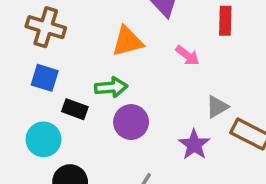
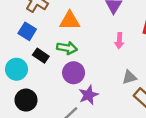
orange triangle: (127, 41) -> (70, 21), moved
pink arrow: (187, 55) -> (119, 41), turned 42
purple star: (194, 145) -> (89, 95), moved

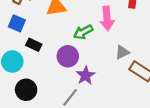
pink arrow: (119, 41) -> (107, 18), size x1.5
green arrow: (67, 48) -> (83, 32), moved, turned 150

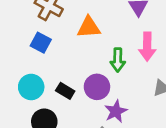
green arrow: (83, 32) -> (118, 60), turned -66
black rectangle: (34, 45) -> (65, 91), moved

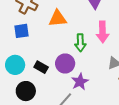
blue square: (41, 43) -> (22, 31), turned -35

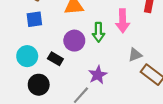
purple circle: (65, 63) -> (74, 41), moved

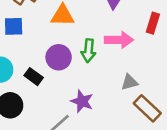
pink arrow: (123, 21) -> (119, 40), turned -95
purple star: (98, 75) -> (82, 101), turned -30

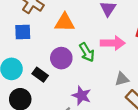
green arrow: (89, 51) -> (87, 52), turned -36

